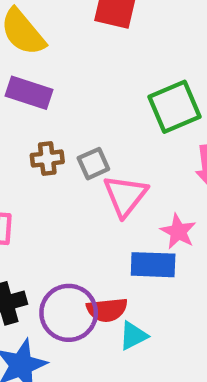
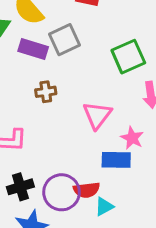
gray square: (93, 164) -> (64, 40), moved, size x1.5

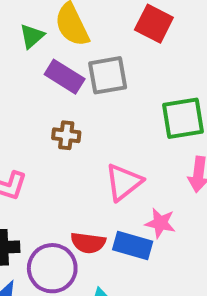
pink star: (132, 138) -> (160, 223), turned -30
red semicircle: (87, 190) -> (88, 243), moved

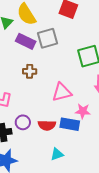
pink triangle: (124, 182) -> (62, 92), turned 30
purple circle: (52, 268) -> (23, 122), moved, size x0.6

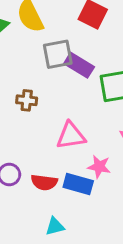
purple rectangle: (26, 41) -> (79, 65), moved

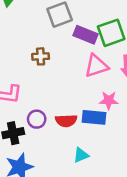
purple rectangle: (79, 65) -> (86, 35), moved
pink triangle: (71, 136) -> (96, 66), moved

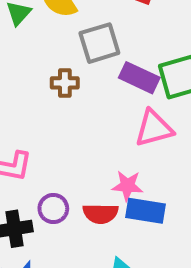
brown cross: (41, 56) -> (65, 83), moved
pink star: (109, 100) -> (127, 186), moved

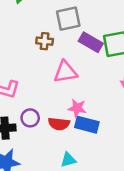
pink triangle: (154, 128) -> (65, 72), moved

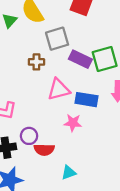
red semicircle: (59, 124) -> (44, 150), moved
blue rectangle: (87, 125) -> (86, 100), moved

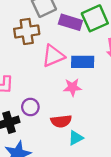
brown cross: (36, 62) -> (27, 31), size x1.5
red semicircle: (44, 150) -> (61, 121), moved

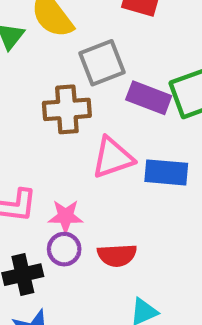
pink star: (72, 87) -> (66, 216), moved
red semicircle: (61, 121) -> (117, 255), moved

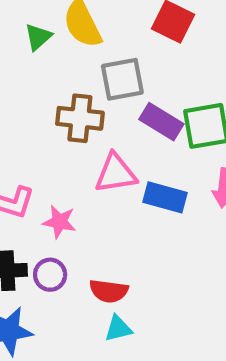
purple circle: (64, 249) -> (50, 275), moved
red semicircle: (117, 255) -> (109, 291), moved

